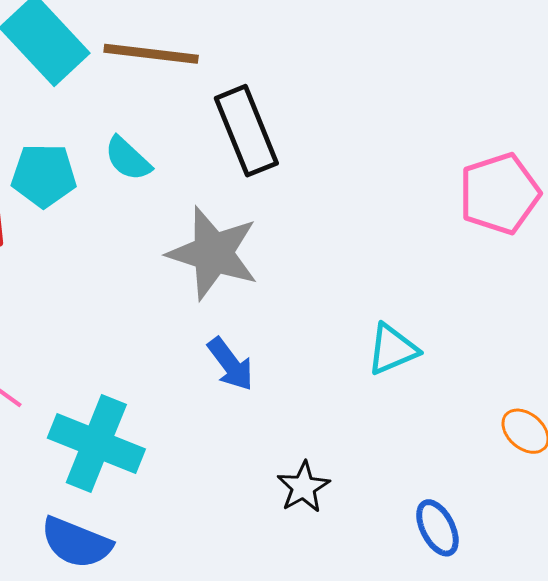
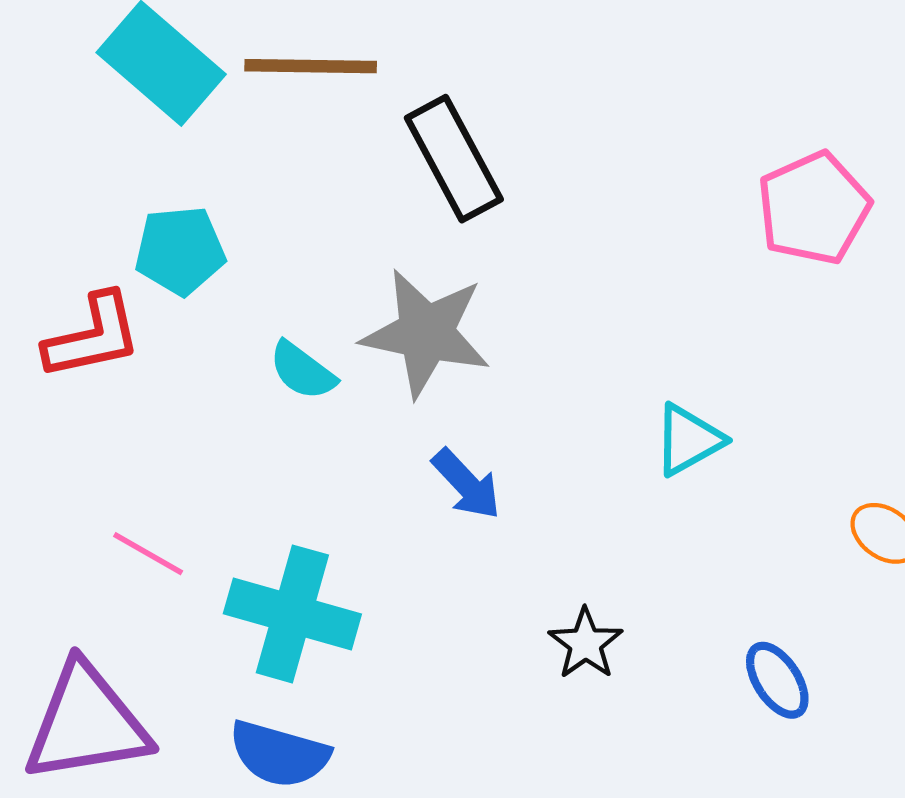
cyan semicircle: (128, 159) -> (302, 371), moved

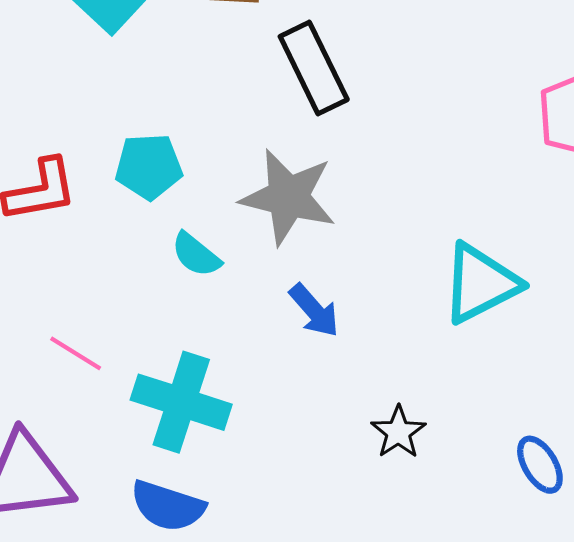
cyan pentagon: (180, 251) -> (149, 166), moved
cyan semicircle: (302, 371) -> (196, 255), moved
cyan triangle: (689, 440) -> (480, 283), size x1.5

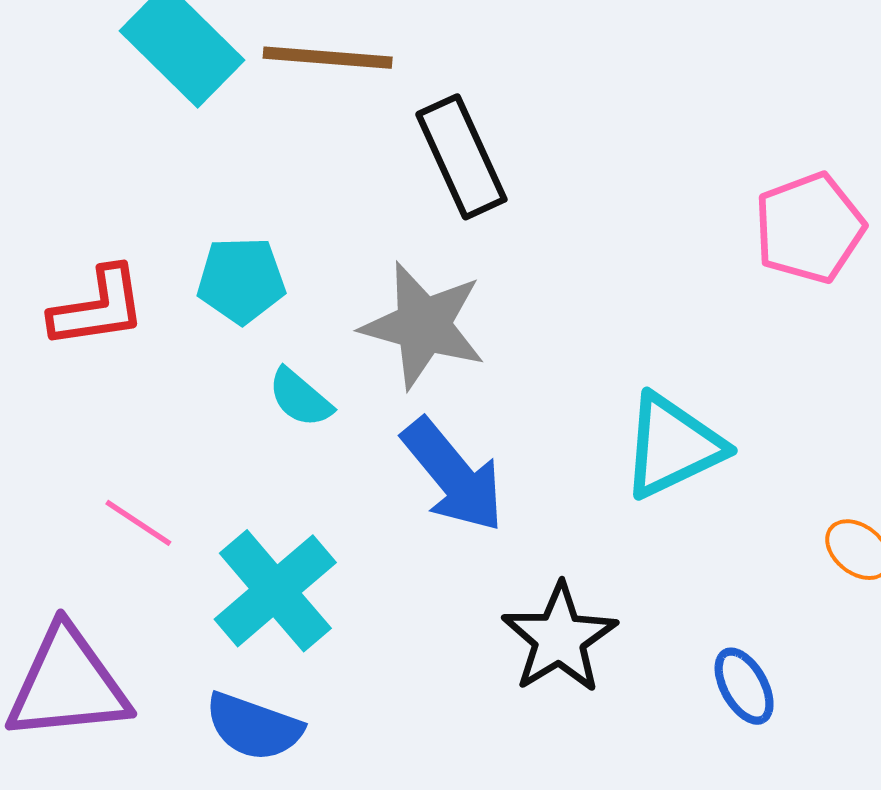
blue arrow: (314, 310) -> (453, 475), size x1.6
cyan cross: (181, 402) -> (275, 591), turned 30
black star: (398, 432) -> (559, 638), size x1.6

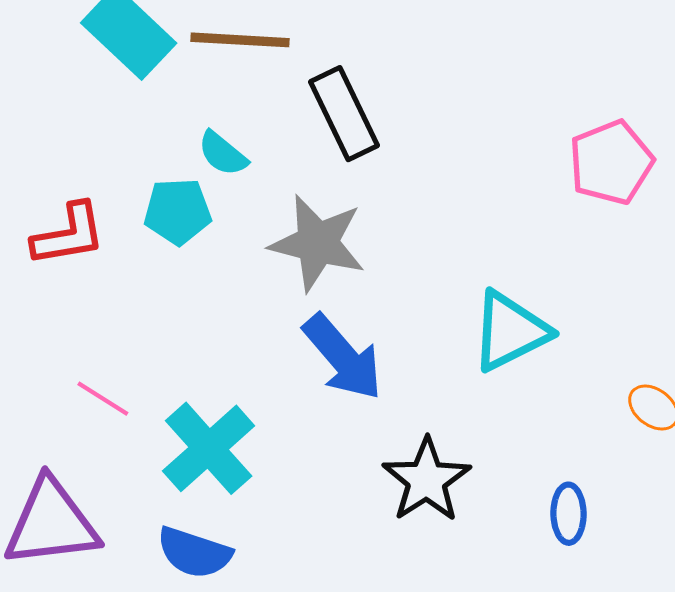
cyan semicircle: (300, 398) -> (223, 154), moved
blue ellipse: (744, 686) -> (568, 514), turned 30

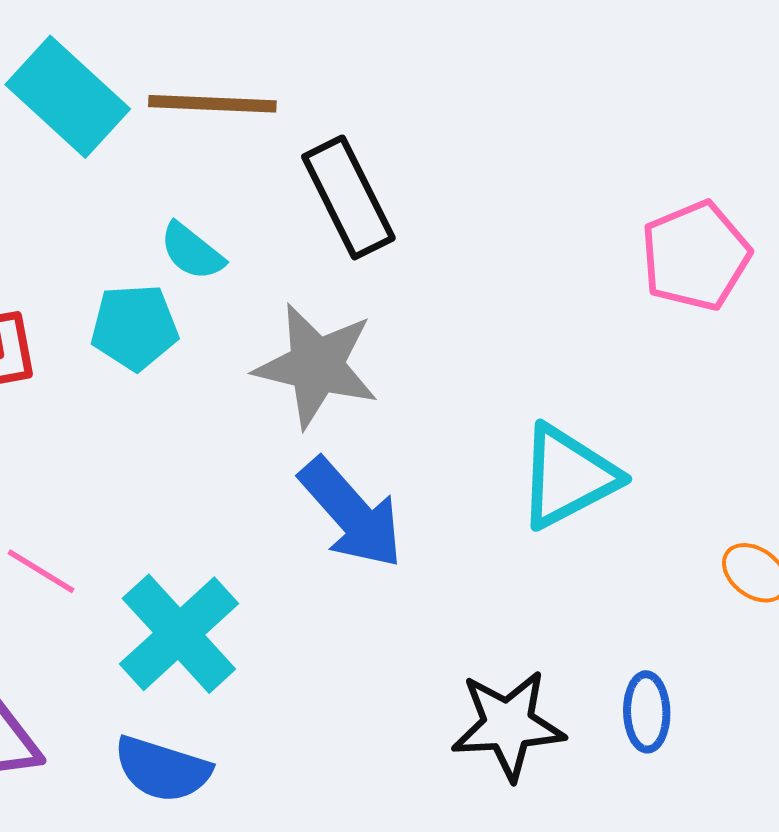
black star: (427, 480) -> (508, 725), moved, turned 30

